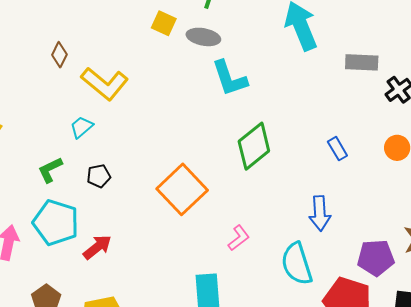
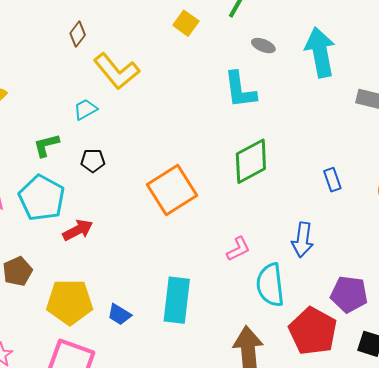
gray ellipse: (203, 37) -> (263, 46), moved, size x0.7
pink L-shape: (239, 238) -> (238, 249), moved

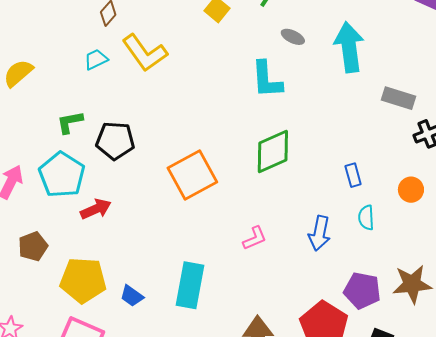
cyan trapezoid: (85, 109) -> (96, 59), moved
black pentagon: (93, 161) -> (115, 141), size x1.6
cyan semicircle: (270, 285) -> (366, 218), moved, size x0.6

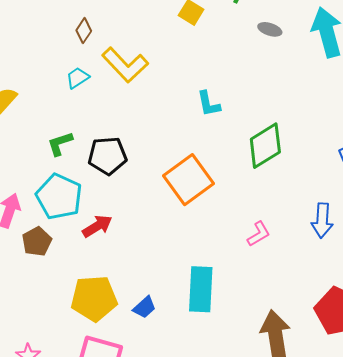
cyan L-shape: (267, 80) -> (209, 104), moved, size x0.7
brown pentagon: (33, 246) -> (37, 241), moved
blue trapezoid: (132, 296) -> (144, 307), turned -70

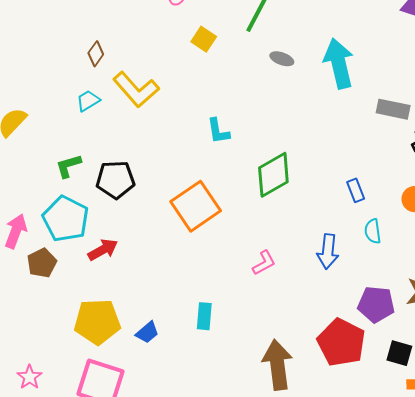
cyan rectangle: (201, 289) -> (204, 316), size x0.6

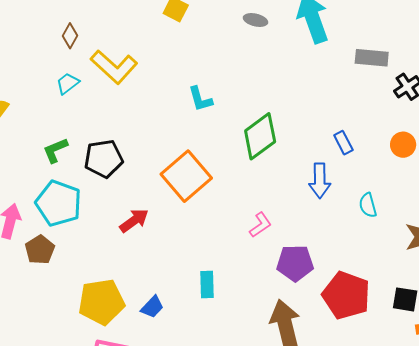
cyan semicircle: (373, 231) -> (368, 205), moved
red arrow: (103, 250) -> (134, 221), moved
blue arrow: (328, 252) -> (320, 181), moved
purple pentagon: (376, 304) -> (295, 263), moved

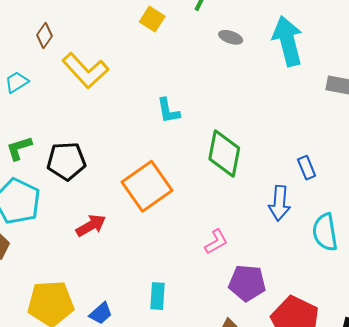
cyan trapezoid: (68, 83) -> (17, 82), moved
green diamond: (260, 136) -> (224, 153), turned -48
cyan semicircle: (368, 205) -> (325, 232), size x1.5

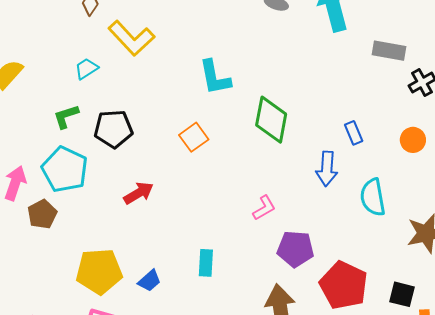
cyan trapezoid: (17, 82) -> (86, 69), moved
cyan L-shape: (168, 111) -> (215, 77), size x1.4
orange square: (147, 186) -> (194, 137), moved, size x0.6

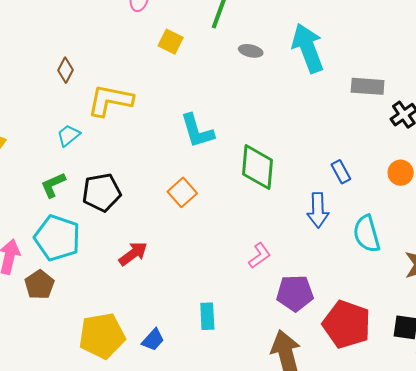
yellow L-shape: (131, 38) -> (110, 100), turned 150

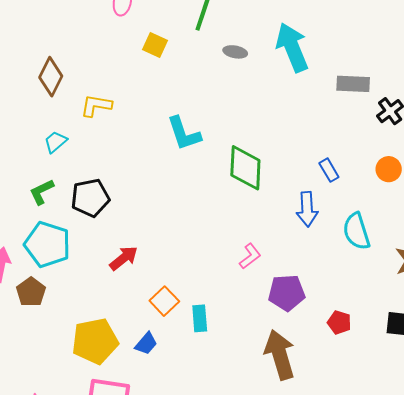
brown diamond: (66, 70) -> (51, 77), size x1.5
yellow L-shape: (110, 100) -> (96, 106), size x0.7
orange square: (182, 192) -> (164, 301), moved
red pentagon: (347, 324) -> (339, 322), size x0.5

